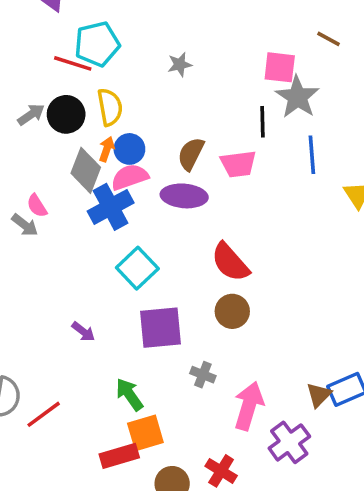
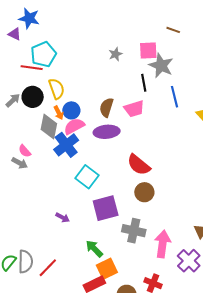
gray star: (180, 64) -> (115, 54), moved
orange arrow: (107, 149) -> (59, 113), turned 144
gray cross: (203, 375) -> (134, 231), size x1.6

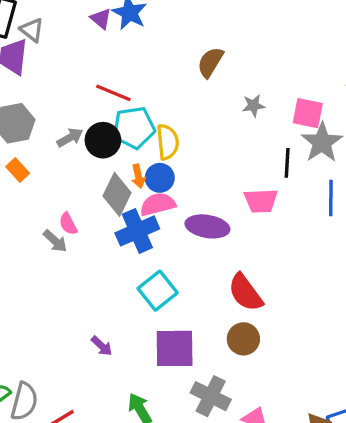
purple triangle: (15, 34) -> (101, 19), moved
cyan pentagon: (43, 54) -> (134, 128), moved
yellow semicircle: (57, 89) -> (168, 142), moved
brown semicircle: (106, 107) -> (210, 62), moved

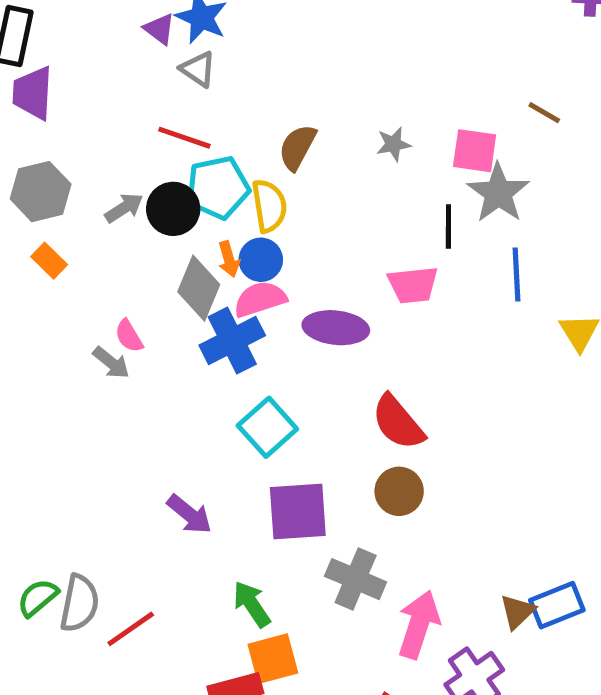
gray triangle: (32, 30) -> (198, 69), moved
brown semicircle: (210, 62) -> (297, 147), moved
purple arrow: (102, 346) -> (189, 514), size x1.4

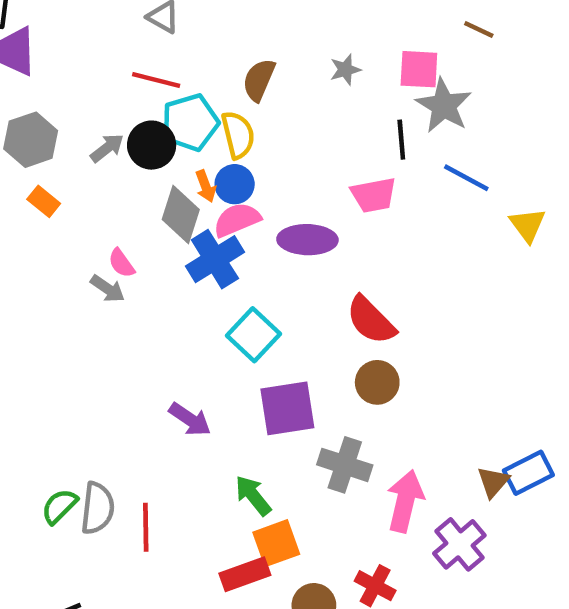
blue line: (516, 275) -> (466, 178), turned -54
red line: (131, 629) -> (146, 527), turned -51

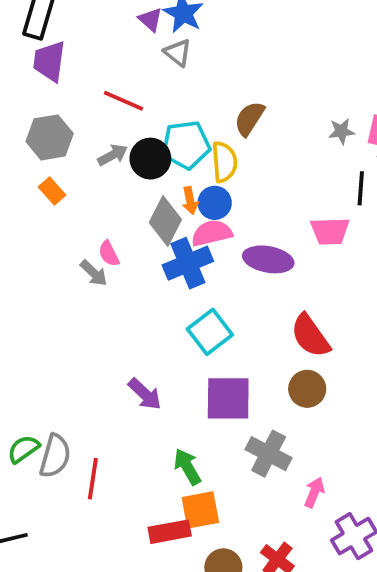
gray star: (345, 70) -> (341, 131), moved
red line: (156, 80) -> (124, 101), moved
pink arrow: (405, 501) -> (314, 492), size x0.6

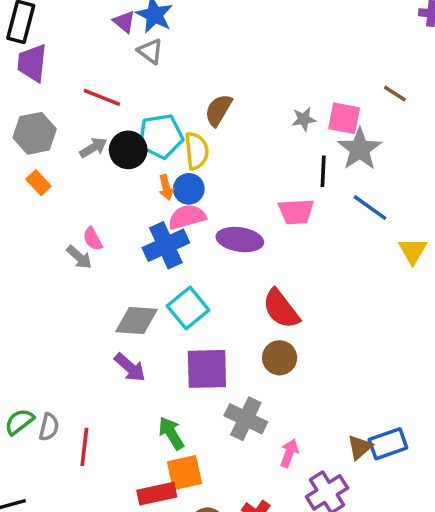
gray diamond: (165, 221) -> (136, 320), moved, turned 69
gray semicircle: (55, 456) -> (49, 427), size x0.7

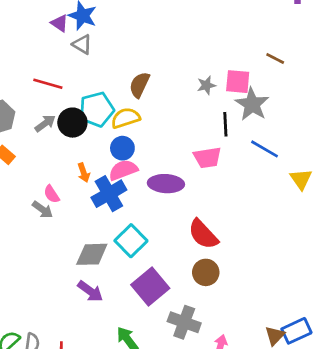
yellow semicircle: (197, 151) -> (126, 118), turned -96
orange arrow: (166, 187) -> (84, 173), moved
purple square: (207, 369) -> (150, 287), turned -33

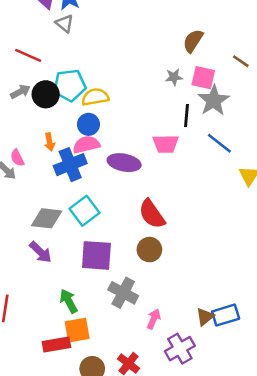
brown semicircle: (139, 85) -> (193, 41), moved
purple square: (150, 287) -> (96, 255), turned 36

